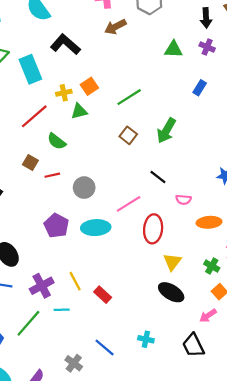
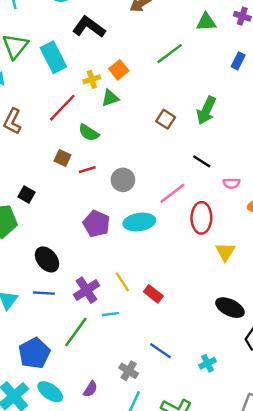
green line: (129, 97) -> (170, 54), moved
black ellipse: (171, 292) -> (230, 308), moved
cyan cross: (146, 339) -> (208, 363), moved, turned -32

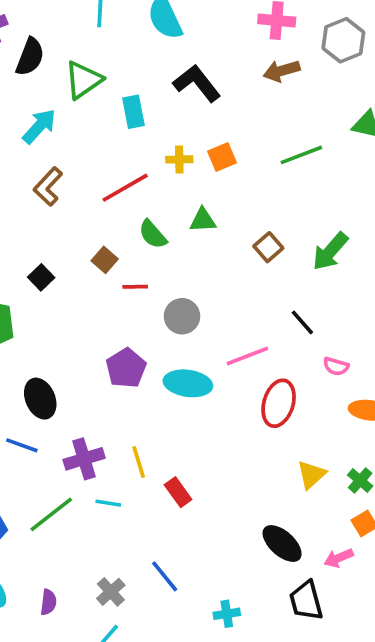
cyan rectangle: (53, 57) -> (133, 112), size x0.7
green triangle: (110, 98) -> (203, 220), moved
black square: (27, 194) -> (41, 277), moved
yellow triangle: (225, 252) -> (311, 475), moved
purple semicircle: (90, 389) -> (48, 602), turned -42

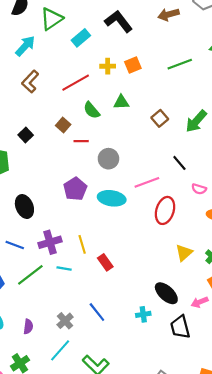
cyan rectangle: (133, 112) -> (81, 38), turned 60
blue line: (22, 445) -> (15, 245), moved
cyan cross: (227, 614) -> (143, 314), moved

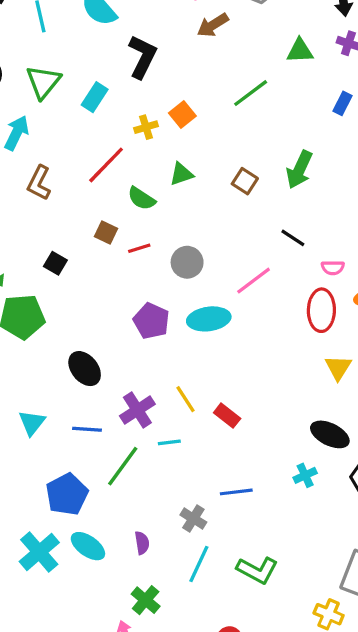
black L-shape: (118, 21) -> (142, 57), turned 80
red ellipse: (165, 210) -> (321, 310), moved
blue line: (97, 312) -> (236, 492), turned -42

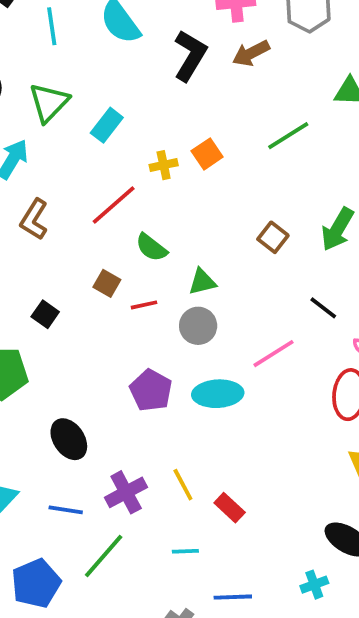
black L-shape: (142, 57) -> (190, 55), moved
green triangle: (181, 174) -> (202, 282), moved
cyan line: (169, 442) -> (185, 551), moved

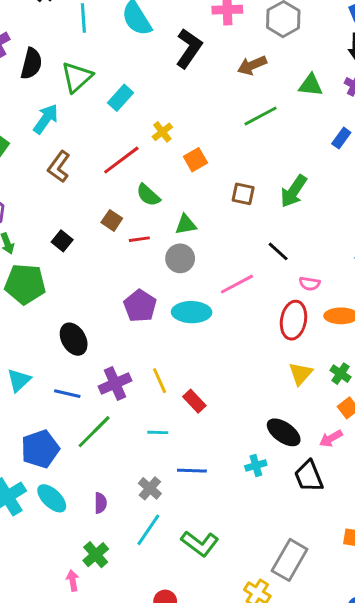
brown arrow: (251, 53) -> (252, 65), moved
orange square: (207, 154) -> (195, 160), moved
yellow cross: (164, 165) -> (162, 132), turned -30
brown square: (273, 237) -> (243, 194), turned -30

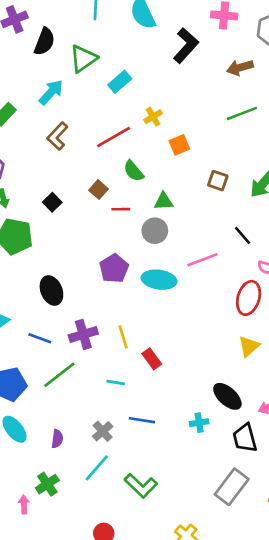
gray rectangle: (290, 560) -> (232, 487), moved

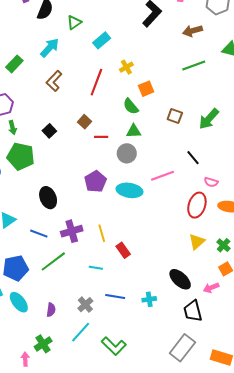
green triangle: (83, 59) -> (74, 23), size x0.7
red line: (114, 137) -> (96, 82), turned -40
green semicircle: (134, 171) -> (131, 106), moved
cyan cross: (199, 423) -> (149, 299), moved

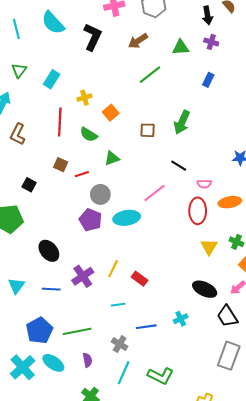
yellow cross: (126, 67) -> (84, 98), turned 32
green semicircle: (131, 106) -> (89, 135), moved
gray circle: (127, 153) -> (100, 194), moved
yellow line: (102, 233) -> (113, 269), turned 60
green line: (53, 261) -> (77, 331), moved, turned 44

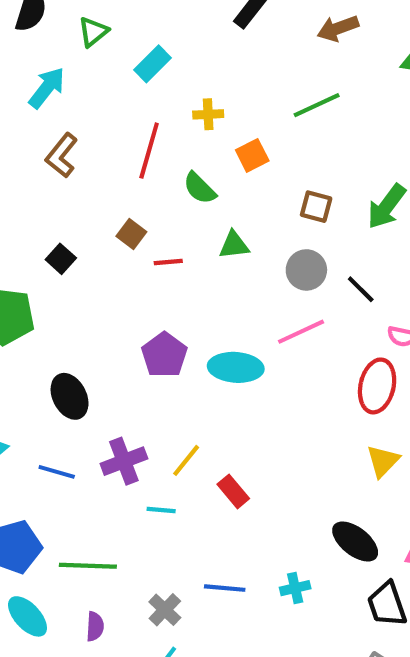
green line: (150, 75) -> (317, 105), moved
gray circle: (100, 194) -> (306, 270), moved
cyan line: (118, 305) -> (161, 510), moved

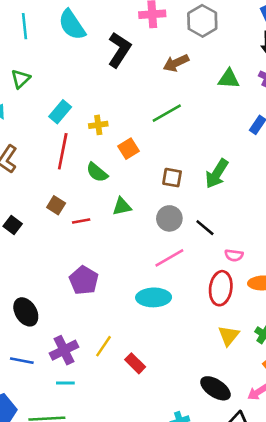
cyan rectangle: (152, 64) -> (60, 112), moved
cyan ellipse: (236, 367) -> (154, 297), moved
cyan line: (161, 510) -> (65, 383), moved

